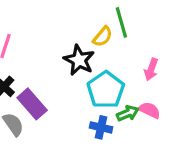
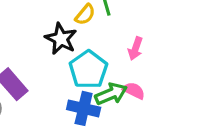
green arrow: (128, 113) -> (111, 94), size x1.4
blue cross: (101, 127) -> (84, 108), size x1.4

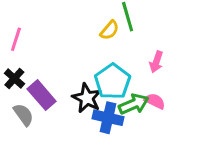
black star: (61, 39) -> (87, 98), moved

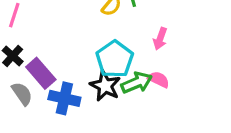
black star: (87, 98) -> (105, 86), moved
blue cross: (108, 118) -> (64, 98), moved

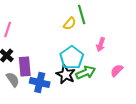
purple rectangle: (41, 73) -> (25, 67), turned 36
pink semicircle: (159, 80) -> (117, 71), moved, turned -72

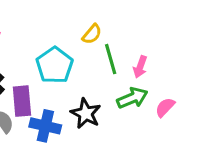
green line: (82, 15) -> (111, 59), moved
cyan pentagon: (72, 58) -> (55, 65), moved
green arrow: (86, 73) -> (132, 98), moved

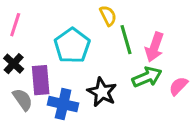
yellow semicircle: (92, 34) -> (108, 16), turned -66
pink arrow: (140, 67) -> (154, 47), size x1.4

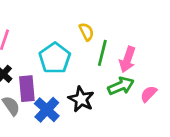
green line: (126, 40) -> (102, 53), turned 30
blue cross: (63, 104) -> (47, 110), turned 30

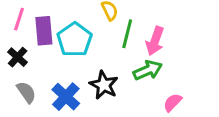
purple rectangle: (27, 89) -> (44, 31), moved
pink semicircle: (149, 94) -> (173, 102), moved

